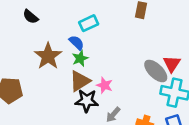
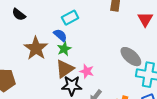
red triangle: (172, 64) -> (145, 19), moved

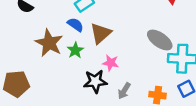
green star: (64, 49) -> (75, 50), moved
brown triangle: (65, 69) -> (101, 33), moved

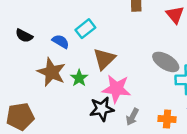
blue semicircle: (75, 25) -> (61, 41), moved
pink star: (111, 63) -> (116, 89), size x1.6

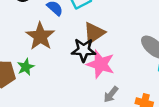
green star: (79, 78) -> (26, 67), moved
black star: (102, 109) -> (84, 50), moved

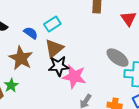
brown triangle: (94, 33) -> (54, 48), moved

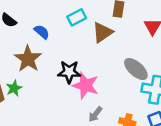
cyan rectangle: (52, 24) -> (77, 17), moved
brown triangle: (54, 48) -> (102, 32), moved

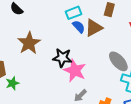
blue semicircle: (42, 32) -> (79, 27), moved
green star: (14, 88) -> (12, 83), moved

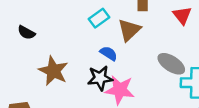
blue semicircle: (79, 27) -> (109, 53), moved

